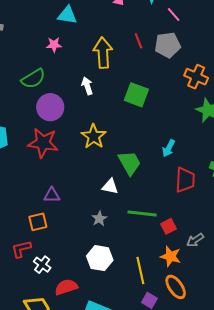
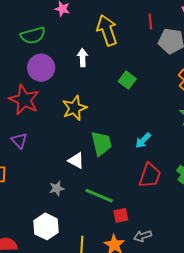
red line: (138, 41) -> (150, 21), moved
yellow arrow: (103, 53) -> (107, 30), turned -32
green square: (136, 95) -> (127, 80), size x0.7
purple triangle: (52, 195) -> (19, 141), moved, turned 30

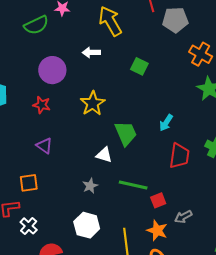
green semicircle: (33, 35) -> (36, 25), moved
white arrow: (83, 58) -> (91, 52), turned -78
red star: (24, 100) -> (42, 105), size x0.6

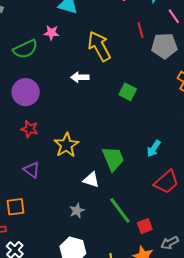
purple circle: (52, 70) -> (26, 92), moved
yellow star: (93, 103) -> (66, 145), moved
red trapezoid: (179, 156) -> (166, 182), turned 40
green line: (133, 185) -> (120, 210), turned 40

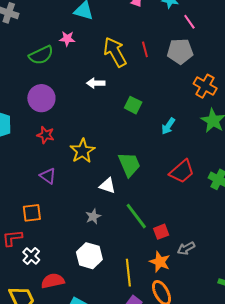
red line: (140, 30) -> (145, 49), moved
green square: (128, 92) -> (133, 105), moved
cyan arrow: (154, 148) -> (168, 126), moved
red trapezoid: (166, 182) -> (182, 171), moved

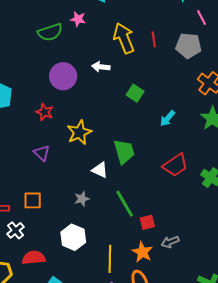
purple circle: (41, 98) -> (63, 76), moved
orange square: (32, 213) -> (33, 200), moved

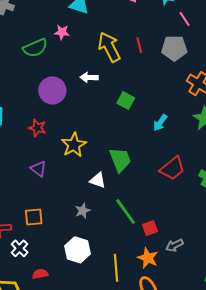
red semicircle: (34, 258) -> (40, 274), size x0.7

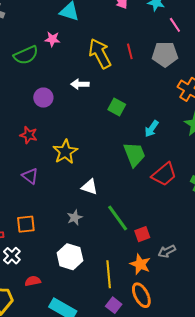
purple circle: (52, 90) -> (43, 98), size x0.7
green trapezoid: (120, 160) -> (134, 154), moved

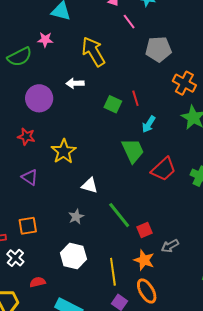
pink line: (175, 25) -> (129, 22), moved
red line: (130, 51) -> (135, 98), moved
purple circle: (43, 98) -> (39, 98), size x1.4

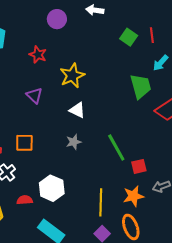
purple circle: (39, 98) -> (57, 19), size x0.7
white triangle: (90, 185) -> (77, 110), moved
white hexagon: (73, 256) -> (52, 188), moved
orange star: (144, 260) -> (133, 196), turned 30

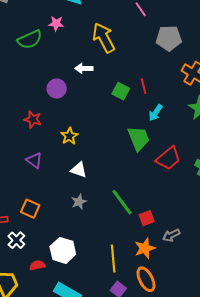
purple circle: (57, 19) -> (57, 89), moved
yellow star: (72, 76) -> (69, 136), size x0.7
orange square: (24, 143) -> (30, 209), turned 30

